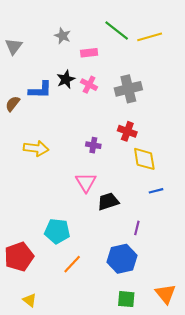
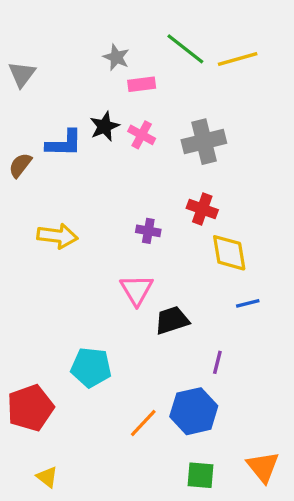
gray star: (63, 36) -> (116, 57), moved
orange line: (72, 264) -> (143, 423), moved

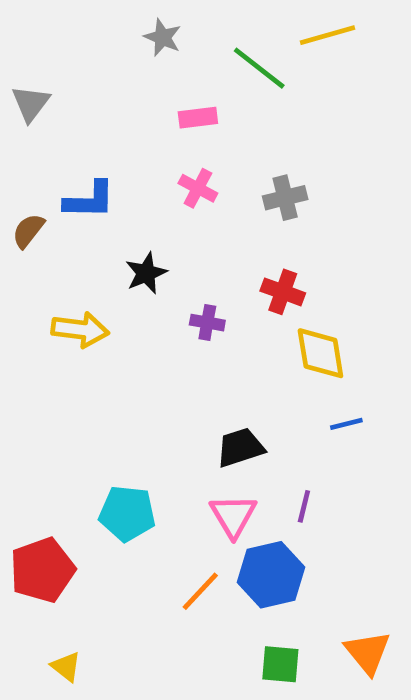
gray star: (116, 57) -> (163, 37), moved
yellow line: (238, 59) -> (328, 35), moved
black star: (104, 126) -> (146, 273), moved
gray cross: (204, 142) -> (285, 198), size x0.7
pink triangle: (137, 290) -> (233, 516), moved

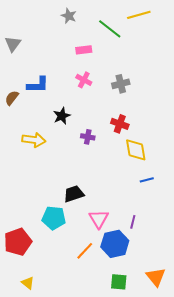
black trapezoid: (240, 447) -> (74, 194), moved
purple line: (304, 506) -> (133, 222), moved

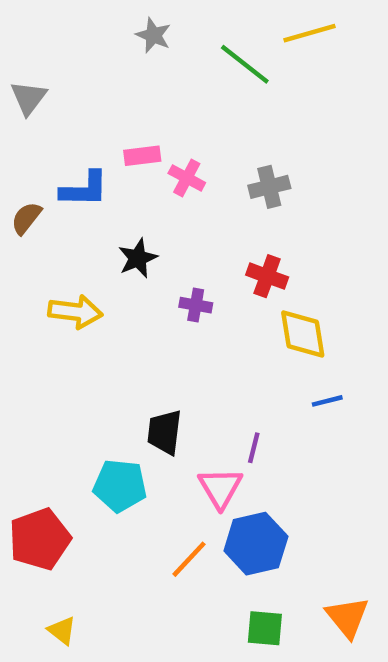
pink rectangle: (84, 50) -> (142, 156), moved
black trapezoid: (74, 194) -> (165, 432), turned -65
purple line: (133, 222) -> (254, 448), moved

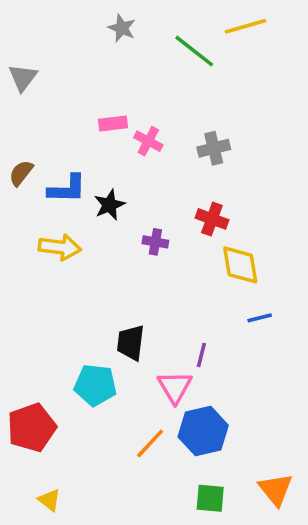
blue L-shape: (84, 189) -> (67, 189), moved

